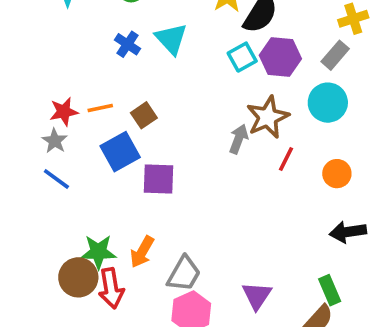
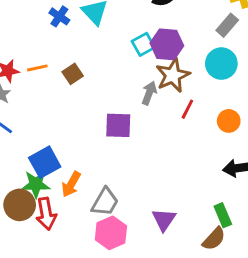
cyan square: (242, 57) -> (143, 44), moved
purple hexagon: (280, 57) -> (167, 44), moved
blue square: (120, 152) -> (45, 162), moved
purple square: (158, 179) -> (118, 125), moved

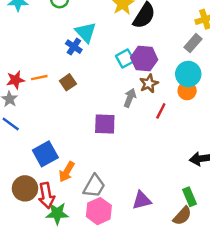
blue cross: (59, 16) -> (74, 47), moved
brown star: (173, 75) -> (149, 84), size x0.7
orange circle: (229, 121) -> (187, 91), moved
green star: (36, 184) -> (57, 213), moved
purple triangle: (164, 220) -> (142, 200), turned 42

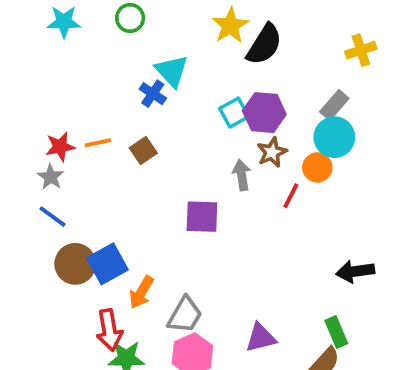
gray rectangle: (193, 43) -> (334, 105), moved
orange circle: (187, 91) -> (317, 167), moved
gray arrow: (130, 98) -> (242, 175), turned -30
brown circle: (25, 188) -> (75, 264), moved

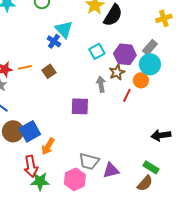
purple hexagon: (264, 113) -> (125, 54), moved
gray trapezoid: (185, 315) -> (89, 161), moved, turned 75
green rectangle: (336, 332) -> (151, 167), turned -35

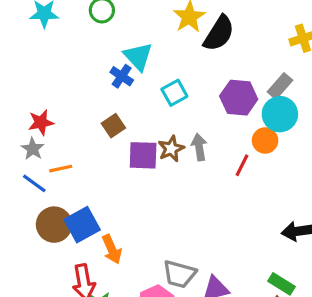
cyan square: (97, 51) -> (174, 93), moved
orange line: (25, 67) -> (61, 169), moved
brown star: (117, 72) -> (171, 149), moved
purple square: (80, 106) -> (143, 155), moved
orange arrow: (48, 146) -> (112, 249), turned -54

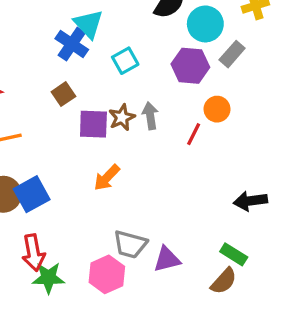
blue cross: (122, 76) -> (72, 44), size x1.4
cyan circle: (280, 114) -> (205, 24), moved
orange arrow: (112, 249) -> (107, 178), moved, turned 68

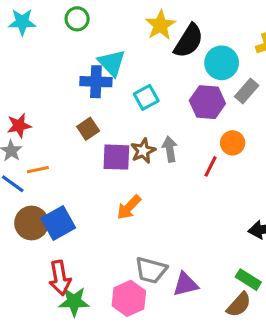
blue cross: (72, 44) -> (96, 82), turned -32

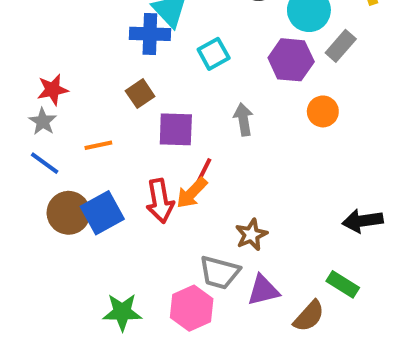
brown star: (143, 151) -> (251, 235), moved
red line: (211, 166) -> (204, 171), moved
orange line: (38, 170) -> (98, 145), moved
red arrow: (60, 278) -> (160, 201), moved
brown semicircle: (239, 305) -> (309, 316), moved

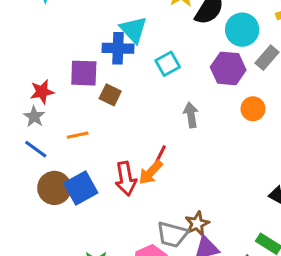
brown square: (140, 94) -> (110, 95), turned -30
purple square: (176, 129) -> (84, 73), moved
brown star: (251, 235) -> (197, 224), moved

